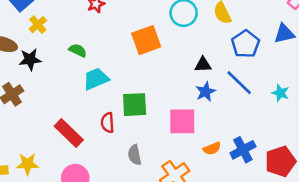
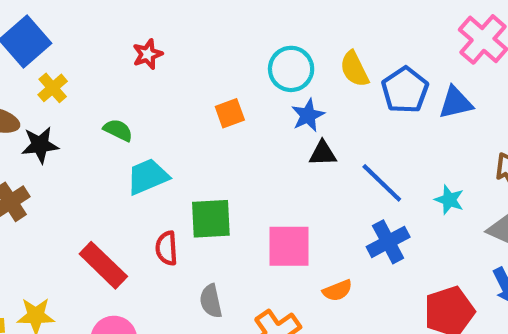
orange square: (146, 40) -> (230, 113), size x0.6
blue pentagon: (246, 44) -> (405, 90), moved
blue star: (206, 92) -> (308, 115), moved
blue cross: (243, 150) -> (388, 242), moved

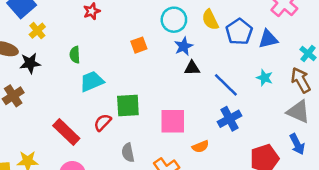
green semicircle: (118, 130) -> (75, 55), turned -119
cyan star: (449, 200) -> (265, 78), moved
red semicircle: (167, 248) -> (103, 122), turned 48

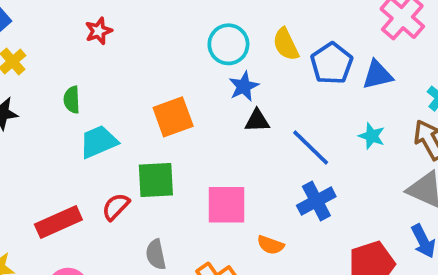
orange square: (139, 45) -> (173, 117), moved, size x1.5
red rectangle: (66, 132) -> (58, 222), turned -68
orange semicircle: (200, 147) -> (270, 245), turned 42

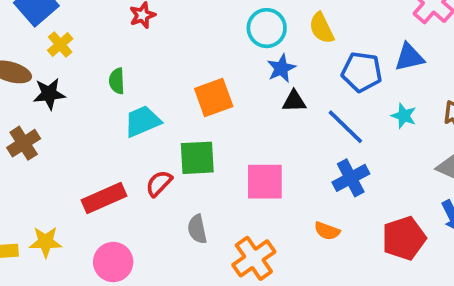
blue pentagon: (332, 63) -> (362, 72), moved, turned -30
orange semicircle: (270, 245) -> (327, 231), moved

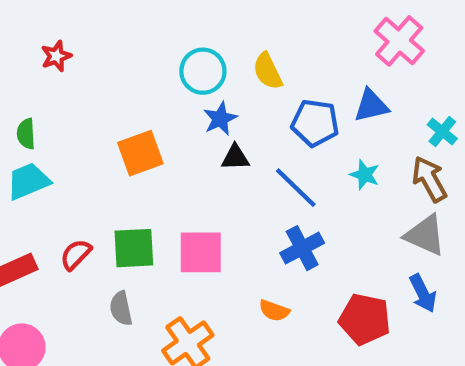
cyan trapezoid: (142, 121) -> (28, 181), moved
green square: (197, 158) -> (134, 248), moved
red pentagon: (404, 238) -> (365, 319), turned 30

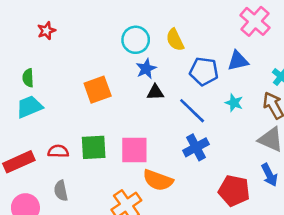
red semicircle: (76, 254) -> (58, 151), turned 48
gray semicircle: (121, 308) -> (61, 191), moved
orange semicircle: (274, 311) -> (158, 180), moved, size x1.6

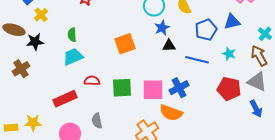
blue pentagon: (204, 71) -> (206, 30), turned -30
blue line: (192, 111) -> (197, 60), turned -30
blue cross: (196, 147) -> (179, 88), moved
red semicircle: (58, 151) -> (92, 81), moved
red pentagon: (234, 191) -> (229, 89), moved

